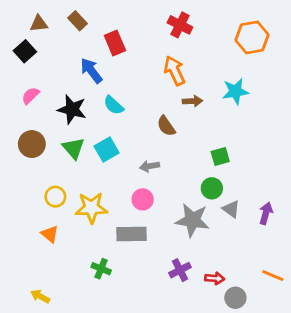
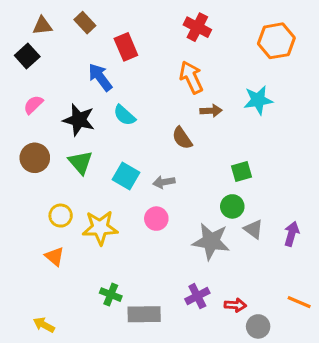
cyan square: (107, 150) -> (126, 176), moved, turned -30
gray rectangle: (132, 234) -> (144, 314), moved

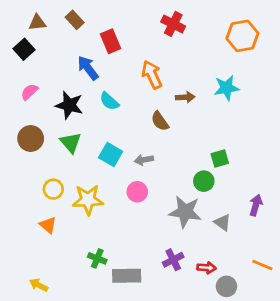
orange arrow: (191, 77) -> (152, 75), moved
green square: (241, 171) -> (220, 158), moved
gray triangle: (254, 229) -> (222, 222), moved

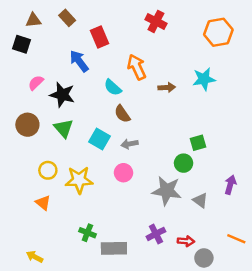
black square: (24, 49) -> (21, 44), turned -30
pink semicircle: (29, 92) -> (36, 83), moved
cyan semicircle: (109, 101) -> (113, 87), moved
brown semicircle: (160, 121) -> (122, 114), moved

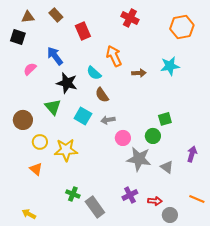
blue arrow: (79, 61) -> (55, 56), moved
black star: (62, 95) -> (67, 83), moved
brown circle: (27, 125) -> (23, 120), moved
pink circle: (123, 173) -> (123, 138), moved
gray rectangle: (114, 248) -> (95, 207), turned 55

